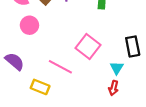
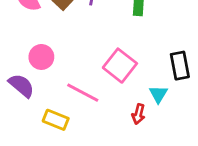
pink circle: (29, 25) -> (41, 57), moved
red arrow: (114, 88) -> (138, 114), moved

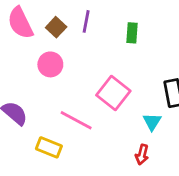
pink circle: (41, 57) -> (50, 64), moved
red arrow: (138, 114) -> (142, 155), moved

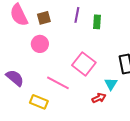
purple line: (86, 21) -> (77, 15), moved
brown square: (56, 27) -> (44, 18), turned 32
red arrow: (142, 155) -> (99, 98), moved, turned -128

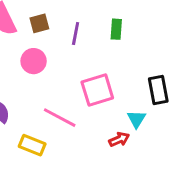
purple line: (77, 15) -> (76, 34), moved
pink square: (84, 64) -> (97, 90), turned 35

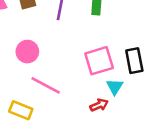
pink circle: (34, 61) -> (27, 52), moved
pink square: (97, 90) -> (99, 61), moved

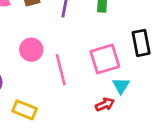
black rectangle: (134, 61) -> (141, 43), moved
pink line: (46, 85) -> (61, 70), moved, turned 48

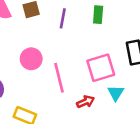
red arrow: (105, 105) -> (85, 102), moved

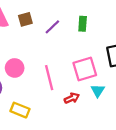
purple line: (63, 18) -> (52, 27), turned 35
pink circle: (31, 59) -> (15, 68), moved

